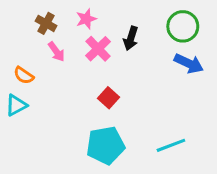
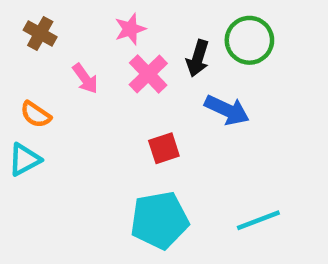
brown cross: (46, 23) -> (40, 34), moved
green circle: (183, 26) -> (249, 40), moved
blue arrow: (189, 64) -> (227, 110), moved
red square: (108, 98) -> (164, 148), turned 30

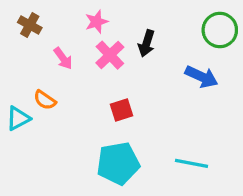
green circle: (249, 40) -> (220, 30), moved
blue arrow: (227, 110) -> (201, 77), moved
orange semicircle: (36, 114) -> (45, 100), moved
cyan line: (258, 220) -> (191, 163), turned 32

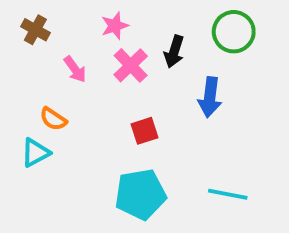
green circle: (220, 30) -> (234, 32), moved
blue arrow: (201, 77) -> (210, 97), moved, turned 72
cyan triangle: (18, 118) -> (35, 153), moved

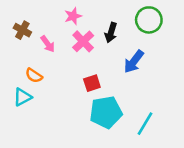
brown cross: (35, 30) -> (22, 30), moved
blue arrow: (210, 97) -> (134, 62), turned 30
cyan pentagon: (140, 194) -> (106, 112), moved
cyan line: (228, 194) -> (145, 124), turned -70

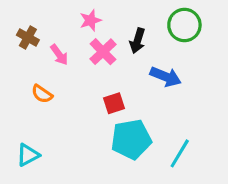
blue arrow: (134, 62) -> (166, 77), turned -105
cyan triangle: (22, 97) -> (28, 155), moved

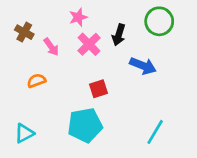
orange semicircle: (42, 94) -> (36, 81), turned 126
cyan pentagon: (131, 139) -> (85, 125), moved

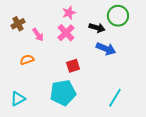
pink star: (78, 17) -> (69, 13), moved
brown cross: (24, 32) -> (18, 24), turned 32
black arrow: (119, 35) -> (97, 28), moved, turned -91

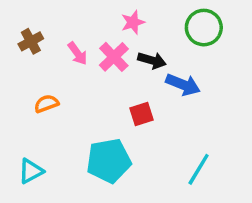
pink star: (69, 13) -> (133, 22), moved
black arrow: (97, 28) -> (152, 60), moved
pink arrow: (38, 35) -> (78, 53), moved
red square: (73, 66) -> (142, 114), moved

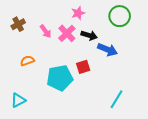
cyan pentagon: (109, 161) -> (60, 78), moved

